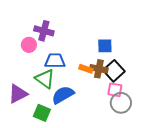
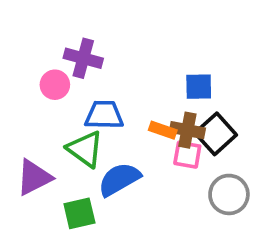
pink square: (115, 90) -> (187, 155), moved
green square: (42, 113) -> (79, 213), turned -36

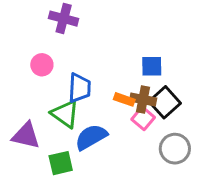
purple cross: (83, 58) -> (64, 19), moved
blue trapezoid: (104, 115) -> (79, 88), turned 92
pink square: (187, 155) -> (143, 118), turned 30
purple triangle: (34, 177) -> (26, 136), turned 40

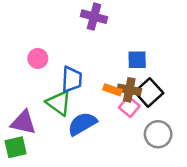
purple cross: (64, 19) -> (94, 17), moved
green square: (61, 163) -> (16, 147), moved

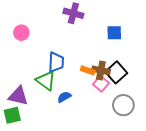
pink circle: (38, 58) -> (21, 33), moved
blue square: (137, 60) -> (114, 33), moved
blue semicircle: (82, 124) -> (64, 97), size x0.6

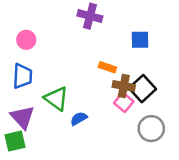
blue trapezoid: (56, 62) -> (22, 76), moved
orange rectangle: (88, 70) -> (107, 67), moved
purple triangle: (18, 96) -> (22, 117), turned 35

